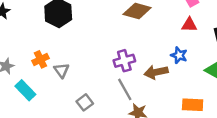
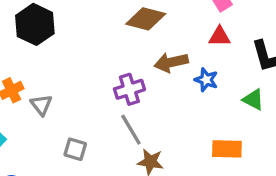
brown arrow: (156, 72) -> (171, 62), moved
gray square: (85, 102) -> (75, 149), turned -35

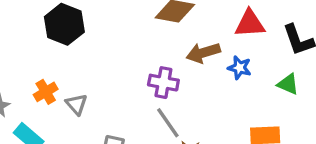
red triangle: (220, 37) -> (250, 24), size x1.4
purple cross: (129, 89) -> (163, 83), turned 32

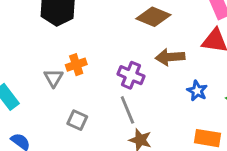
blue star: (240, 68) -> (197, 91), moved
orange cross: (46, 92) -> (76, 65), moved

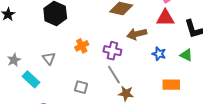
orange cross: (76, 65) -> (82, 46), moved
gray triangle: (54, 78) -> (49, 58), moved

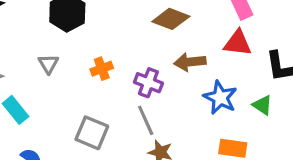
blue star: (159, 54) -> (220, 98), size x1.5
gray triangle: (49, 58) -> (48, 64), moved
gray square: (81, 87) -> (92, 133), size x1.5

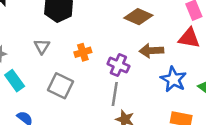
gray line: (146, 120) -> (115, 94), turned 30
gray square: (92, 133) -> (61, 86), moved

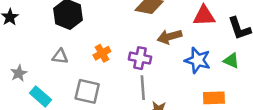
gray triangle: (42, 46) -> (60, 56), turned -42

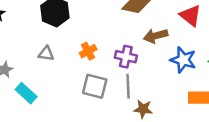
red triangle: (204, 16) -> (190, 16), turned 40
gray square: (87, 91) -> (95, 86), moved

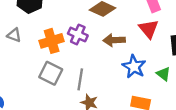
orange cross: (88, 51) -> (52, 41), size x1.5
purple cross: (126, 57) -> (78, 34), moved

